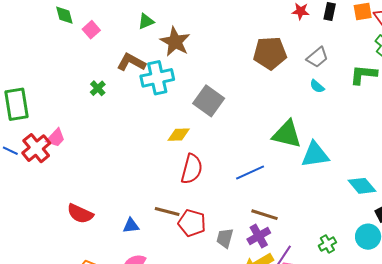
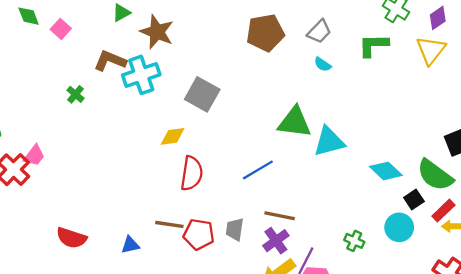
gray trapezoid: (225, 238) -> (235, 229), moved
green cross: (327, 244) -> (354, 241), turned -30

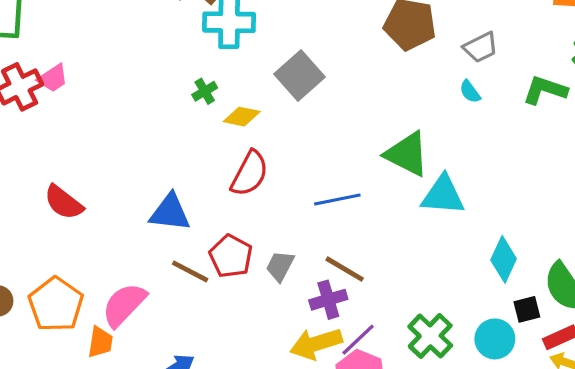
green cross: (75, 94) -> (205, 91), moved
cyan diamond: (386, 171) -> (504, 259), turned 52
brown line: (169, 224) -> (190, 271), moved
green cross: (354, 241) -> (430, 336), size x1.6
blue triangle: (130, 245) -> (170, 212), moved, size x1.6

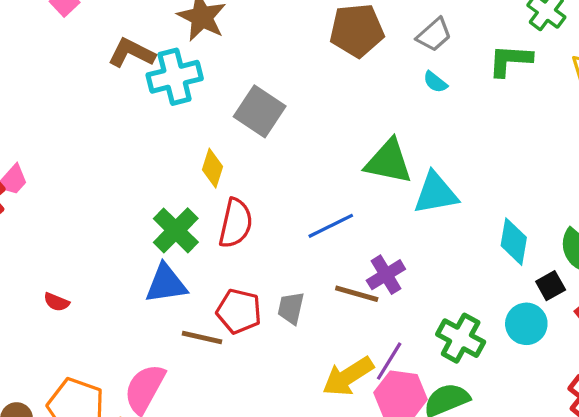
green cross: (205, 91) -> (176, 230), moved, size x1.8
yellow diamond: (242, 117) -> (213, 168), turned -69
red semicircle: (64, 202) -> (56, 302), size x0.6
purple cross: (328, 300) -> (386, 275), moved

